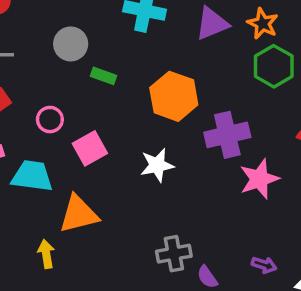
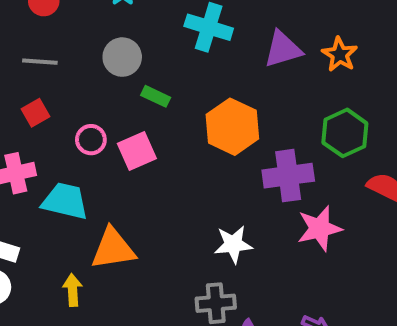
green hexagon: (274, 66) -> (345, 133), moved
pink square: (90, 148) -> (137, 151), moved
white star: (157, 165) -> (233, 244), moved

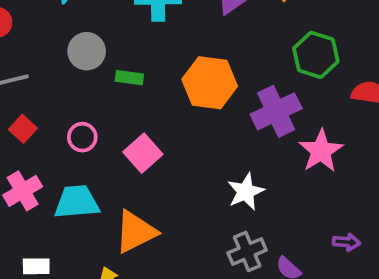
pink square: (137, 151) -> (143, 153), moved

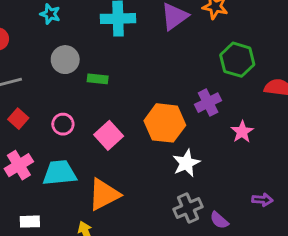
orange hexagon: (210, 83) -> (165, 123), moved
purple cross: (276, 111) -> (208, 103), size x0.7
pink star: (321, 151) -> (242, 132), size x0.7

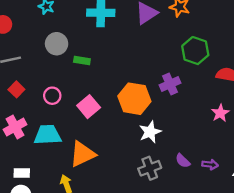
pink star: (242, 132) -> (220, 113), moved
purple semicircle: (219, 220) -> (183, 161), moved

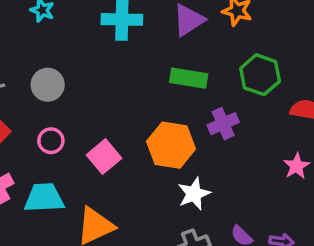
gray circle: (57, 44) -> (48, 85), moved
green rectangle: (82, 61) -> (189, 78), moved, size x1.5

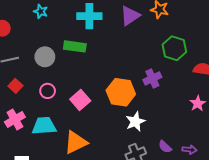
green rectangle: (189, 78) -> (75, 46), moved

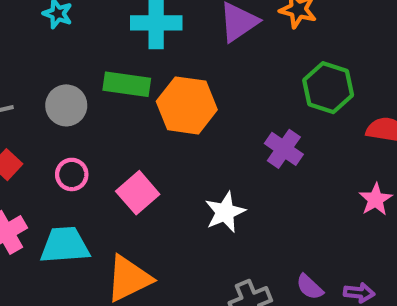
purple cross: (152, 78) -> (284, 149), turned -30
orange hexagon: (121, 92) -> (187, 105), moved
white star: (135, 122) -> (225, 212), moved

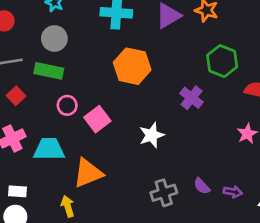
green rectangle: (127, 84) -> (49, 71), moved
gray circle: (66, 105) -> (54, 39), moved
pink circle: (72, 174) -> (67, 105), moved

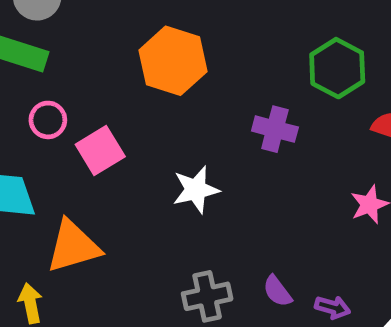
purple cross: (191, 98) -> (275, 129), turned -30

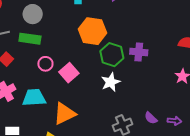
green hexagon: (337, 68) -> (112, 55), moved

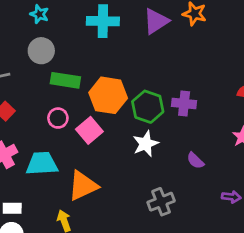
orange hexagon: (92, 31) -> (108, 95), moved
green rectangle: (30, 39) -> (65, 80), moved
purple semicircle: (151, 118) -> (195, 161), moved

